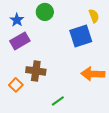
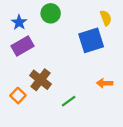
brown cross: (36, 71) -> (40, 80), turned 30
orange arrow: (93, 74) -> (105, 83), size x0.6
green line: (58, 101) -> (69, 101), moved

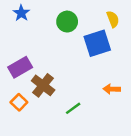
green circle: (51, 13) -> (67, 22), moved
blue star: (19, 22) -> (21, 13), moved
purple rectangle: (22, 46) -> (20, 67), moved

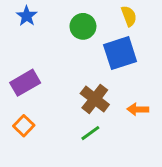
yellow semicircle: (113, 19) -> (129, 16), moved
brown cross: (43, 85) -> (95, 99), moved

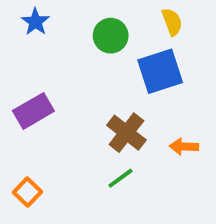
orange square: (24, 126) -> (27, 192), moved

